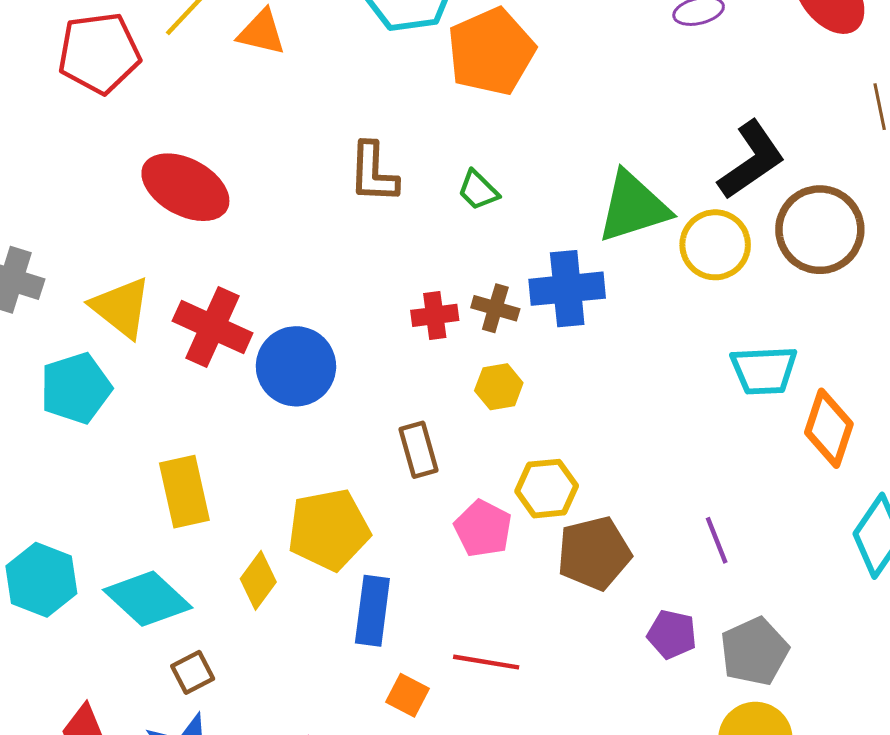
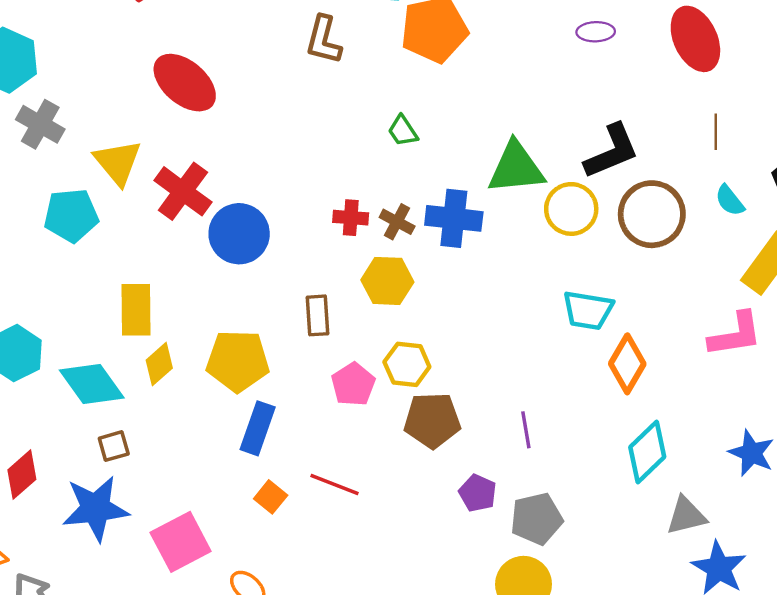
brown L-shape: (373, 173) -> (324, 40), moved
yellow hexagon: (499, 387) -> (387, 281), size x1.4
yellow diamond: (258, 580) -> (159, 364), moved

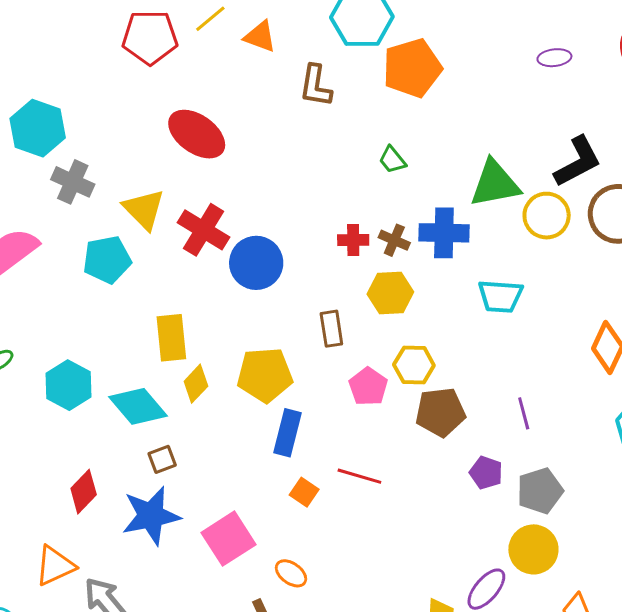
cyan trapezoid: (588, 310) -> (500, 296), moved

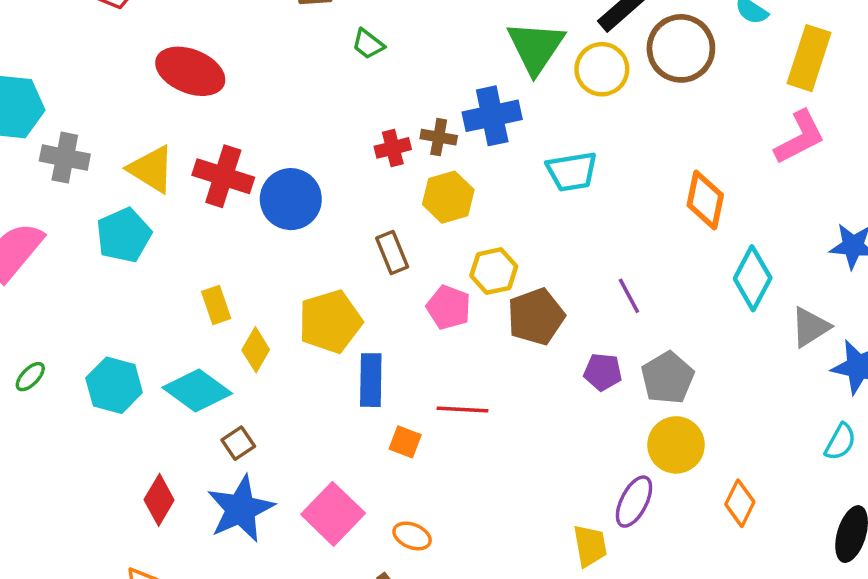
green trapezoid: (392, 160) -> (368, 44), moved
green triangle: (495, 184) -> (536, 47), turned -32
yellow rectangle: (171, 338) -> (216, 305), size x0.7

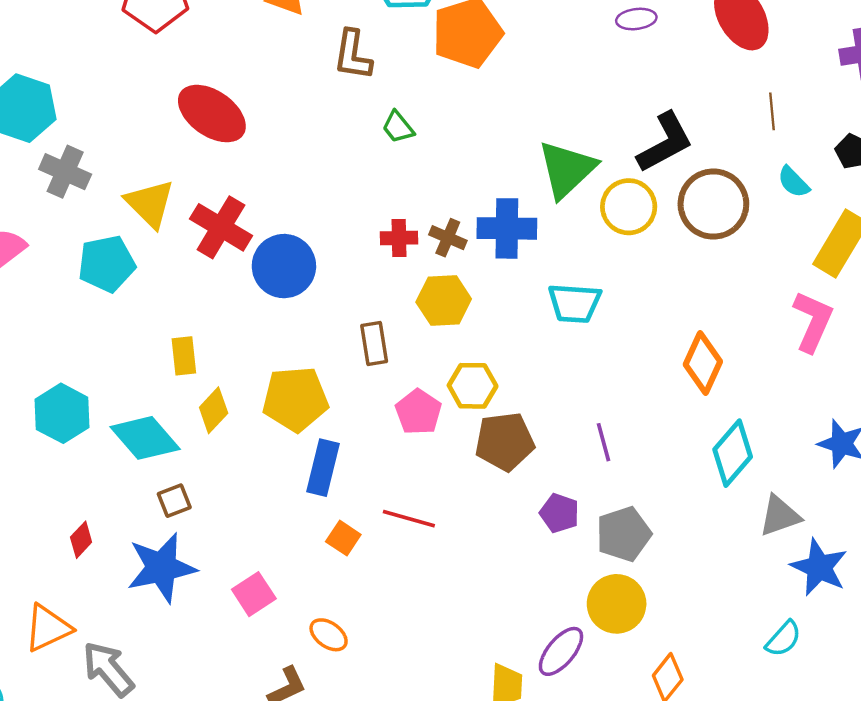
pink L-shape: (800, 137) -> (813, 321), turned -52
red diamond: (159, 500) -> (81, 540), size x0.7
pink square: (333, 514) -> (254, 594), size x0.7

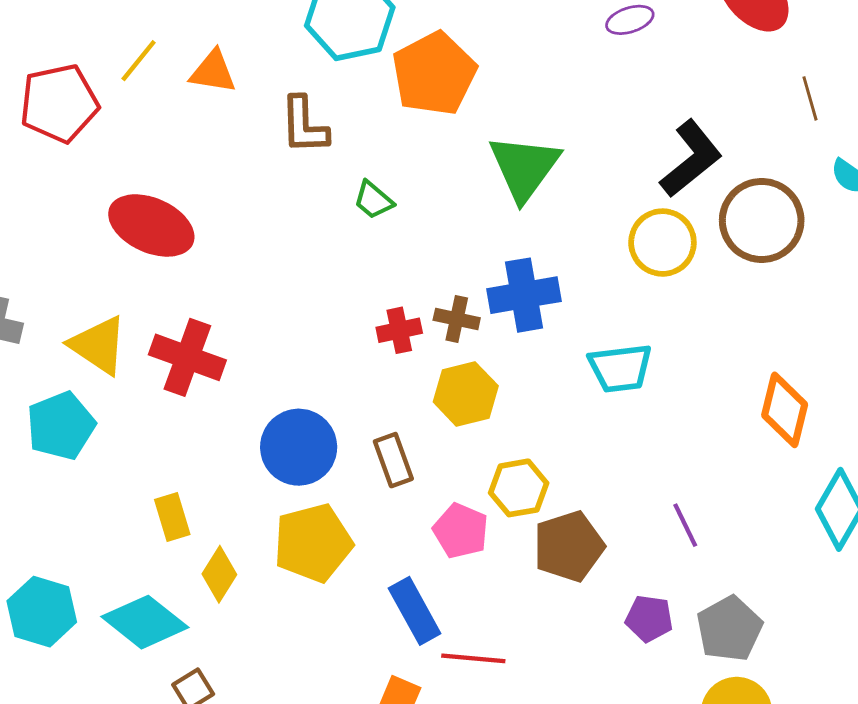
green triangle: (567, 169) -> (524, 167), moved
blue circle: (284, 266) -> (299, 447), moved
blue rectangle: (323, 468) -> (415, 611), moved, turned -32

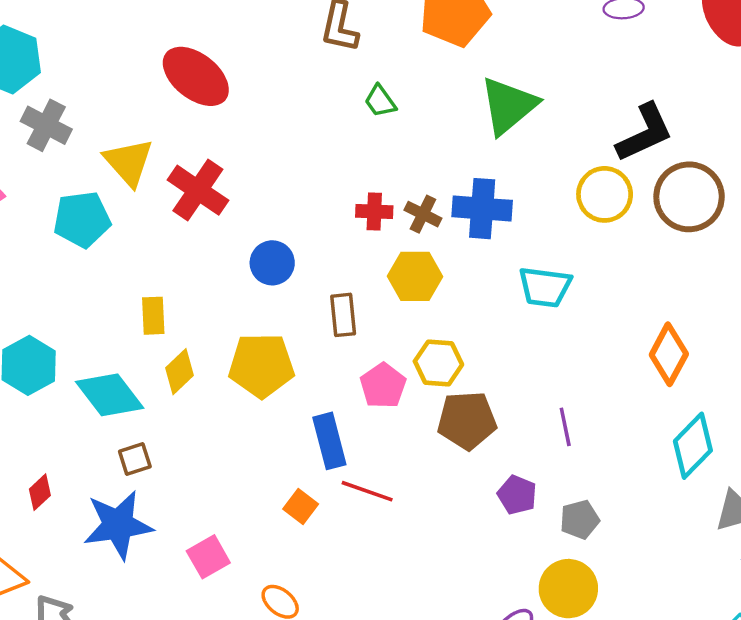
blue circle: (299, 447) -> (272, 263), moved, size x0.7
gray pentagon: (729, 629) -> (580, 520), size x0.7

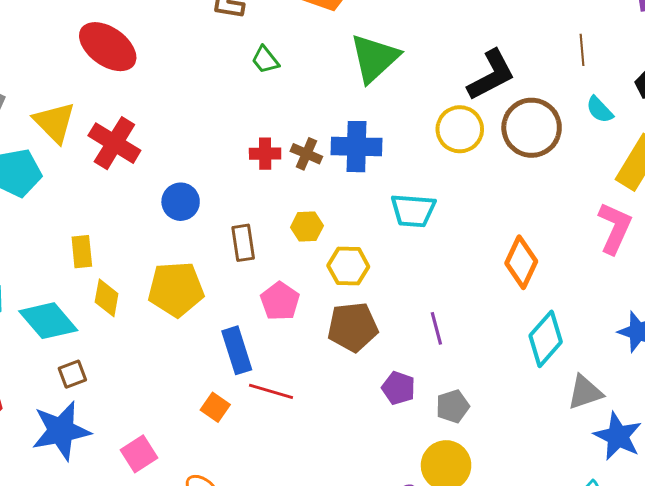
yellow hexagon: (415, 276) -> (307, 227), moved, size x0.7
yellow hexagon: (438, 363) -> (348, 266), moved
yellow diamond: (179, 372) -> (107, 298), turned -33

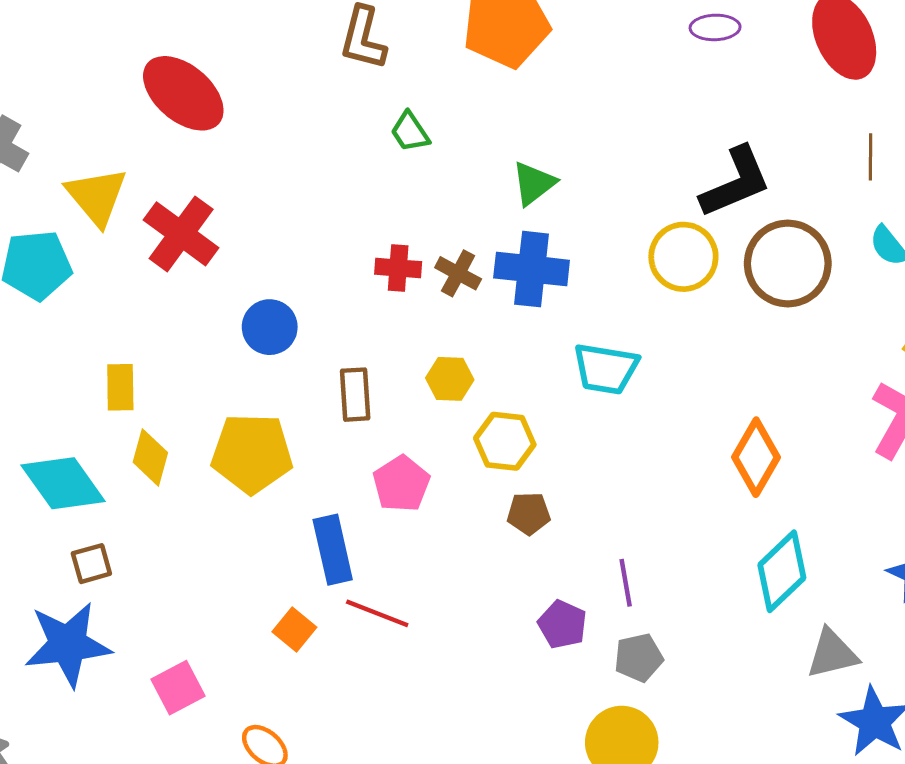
green triangle: (374, 58) -> (534, 183), moved, size x0.6
brown pentagon: (353, 327) -> (529, 513), moved, size x0.6
purple line: (436, 328) -> (626, 583), moved

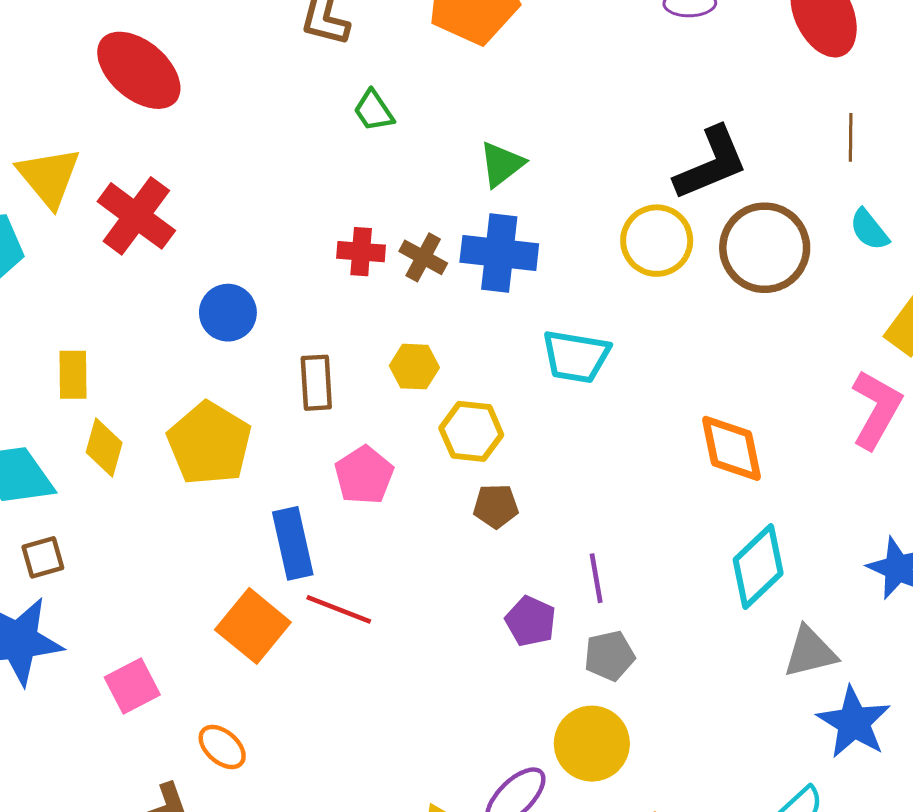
yellow pentagon: (252, 453) -> (209, 443), turned 30
orange diamond: (756, 457) -> (731, 448), turned -42
orange square: (294, 629) -> (253, 626), size x1.6

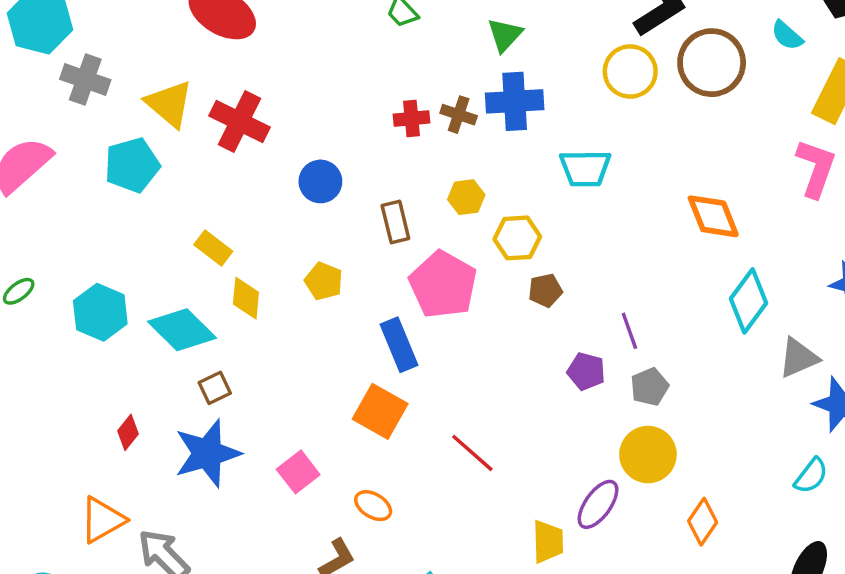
yellow rectangle: (73, 375) -> (213, 248), turned -42
yellow pentagon: (209, 443) -> (324, 281), size x0.6
pink pentagon: (364, 475) -> (443, 285), size x1.5
red line: (339, 609) -> (472, 453), moved, turned 30

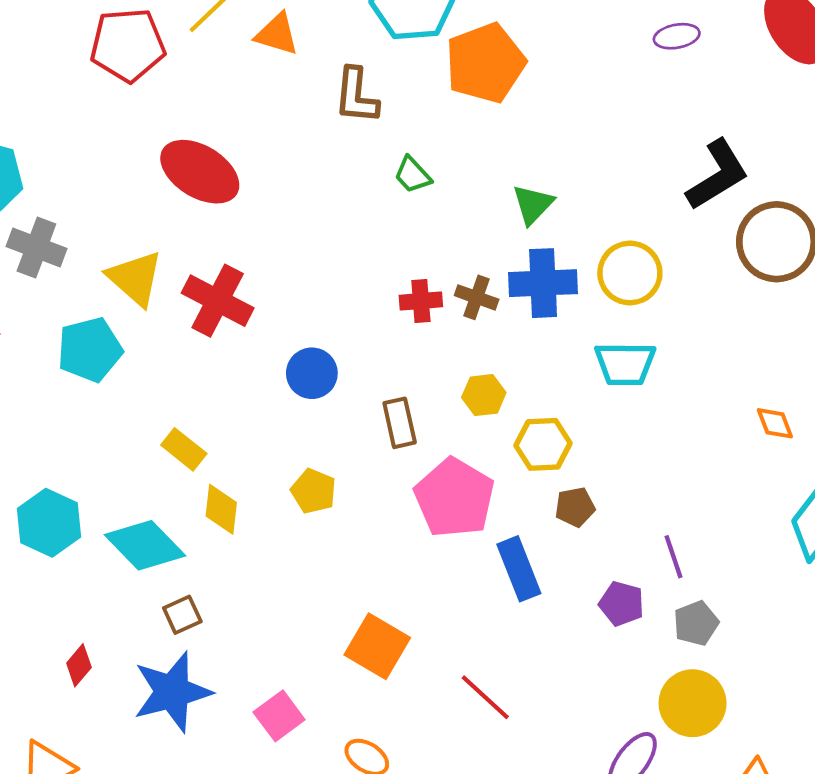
yellow circle: (630, 71) -> (630, 273), moved
orange diamond: (713, 216) -> (775, 423), size x0.6
blue rectangle: (399, 345) -> (519, 569), moved

